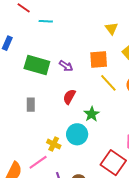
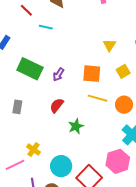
purple arrow: (66, 66) -> (59, 74), turned 80
yellow line: (108, 83) -> (97, 98), turned -42
cyan circle: (77, 134) -> (61, 166), moved

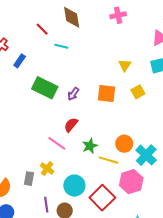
yellow line: (97, 98) -> (108, 160), moved
orange circle: (124, 105) -> (124, 144), moved
gray rectangle: (17, 107) -> (29, 179), moved
pink line: (15, 165) -> (57, 143), moved, turned 60

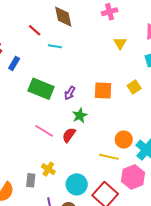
yellow triangle: (125, 65) -> (120, 43), moved
red semicircle: (71, 125) -> (69, 135), moved
pink line: (57, 143) -> (44, 131), moved
green star: (90, 146) -> (80, 115), moved

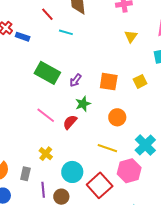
blue rectangle: (14, 63) -> (23, 37), moved, turned 72
orange circle: (124, 139) -> (117, 117), moved
gray rectangle: (31, 180) -> (25, 174), moved

